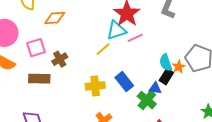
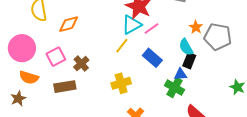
orange star: (179, 67) -> (196, 27), moved
blue rectangle: (124, 82) -> (152, 58), moved

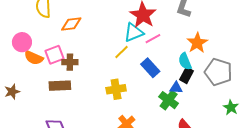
orange star: (196, 27) -> (197, 43), size x1.5
gray pentagon: (218, 37) -> (218, 72), moved
pink circle: (22, 48) -> (22, 42), size x0.7
brown cross: (81, 64) -> (70, 62), moved, turned 35
orange semicircle: (29, 77) -> (34, 58), moved

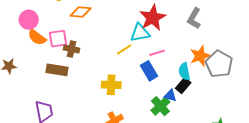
pink line: (153, 39) -> (157, 53), moved
gray pentagon: (218, 72) -> (219, 64), moved

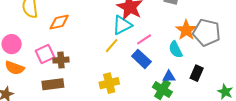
orange semicircle: (37, 37) -> (15, 68), moved
black rectangle: (183, 85) -> (197, 73), moved

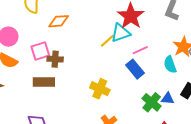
yellow line: (112, 46) -> (107, 41), moved
blue triangle: (169, 77) -> (168, 98), moved
yellow cross: (109, 83) -> (100, 89), turned 30

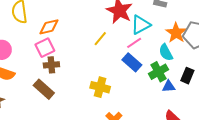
cyan triangle: (120, 33) -> (141, 25), moved
pink square: (40, 51) -> (45, 48), moved
brown rectangle: (44, 82) -> (44, 89), turned 50
green cross: (152, 102) -> (158, 72), moved, turned 30

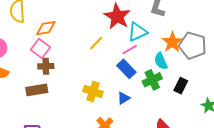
pink square: (45, 48) -> (40, 49), turned -30
blue triangle: (169, 86) -> (124, 98), moved, turned -32
brown rectangle: (44, 89) -> (37, 90), turned -55

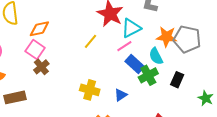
orange star: (172, 42) -> (167, 37), turned -30
brown cross: (46, 66) -> (41, 67), turned -35
blue rectangle: (126, 69) -> (135, 64), moved
brown rectangle: (37, 90) -> (15, 97), moved

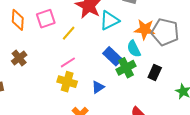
orange diamond: (39, 29) -> (18, 20), turned -75
pink line: (124, 46) -> (68, 62), moved
pink square: (35, 50) -> (46, 19), moved, turned 36

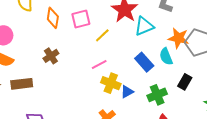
green cross: (126, 68) -> (157, 95), moved
yellow cross: (67, 82) -> (111, 83), moved

